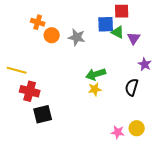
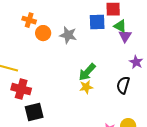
green triangle: (118, 32) -> (120, 26), moved
green arrow: (96, 74) -> (87, 72), turned -30

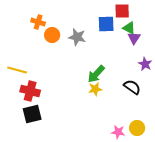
black semicircle: (123, 85) -> (132, 87), turned 108
black square: (34, 112) -> (32, 114), moved

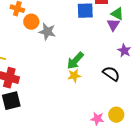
green triangle: (129, 28) -> (117, 14), moved
gray star: (77, 37) -> (47, 32), moved

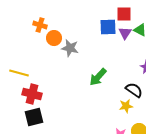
purple triangle: (113, 25) -> (125, 33), moved
yellow star: (74, 76) -> (126, 106), moved

